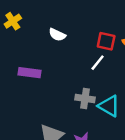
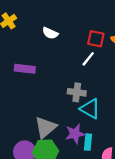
cyan triangle: (109, 106) -> (90, 109), moved

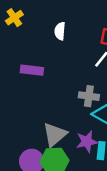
white semicircle: (50, 33) -> (60, 31), turned 70

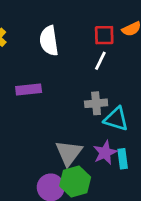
white semicircle: (60, 31) -> (49, 41), size x1.5

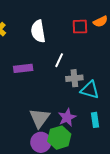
white line: (100, 61) -> (59, 60), moved
gray triangle: (69, 153) -> (40, 118), moved
purple star: (105, 153) -> (67, 117), moved

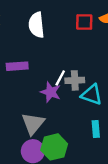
white line: (59, 60) -> (60, 78), moved
purple star: (67, 117) -> (51, 92), moved, turned -30

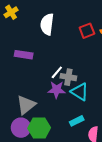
red square: (84, 22) -> (87, 31), turned -35
purple star: (51, 92) -> (57, 90), moved, turned -30
cyan rectangle: (96, 129) -> (77, 121), turned 56

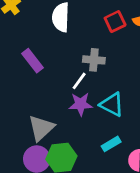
purple rectangle: (24, 55) -> (33, 61), turned 48
gray cross: (68, 77) -> (94, 60), moved

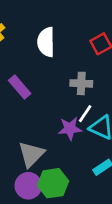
white line: (79, 81) -> (85, 114), moved

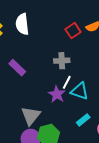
white semicircle: (46, 42) -> (22, 24), moved
purple star: (70, 129) -> (57, 94), turned -30

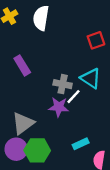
gray cross: (62, 61) -> (63, 84), moved
cyan triangle: (80, 91) -> (91, 78), moved
purple star: (57, 94) -> (59, 107), turned 30

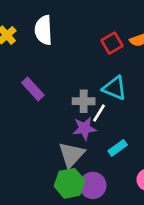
gray triangle: (23, 123) -> (71, 155), moved
cyan rectangle: (81, 144) -> (118, 148), moved
purple circle: (16, 149) -> (93, 185), moved

